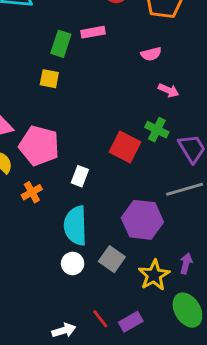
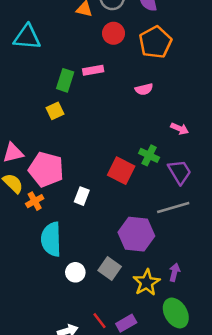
yellow square: (49, 79) -> (55, 111), turned -36
pink arrow: (169, 90) -> (180, 129), moved
orange cross: (32, 192) -> (35, 201), moved
cyan semicircle: (75, 226) -> (51, 239), moved

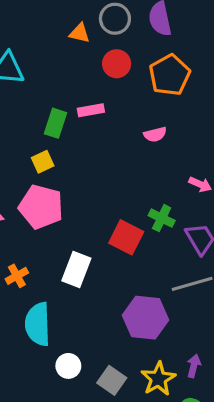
pink pentagon: (46, 169) -> (41, 207), moved
white rectangle: (82, 196) -> (76, 269), size x1.5
gray square: (110, 269) -> (112, 380), moved

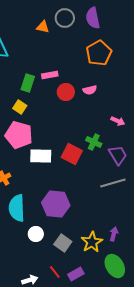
red circle: (117, 64) -> (66, 92), moved
yellow square: (43, 162) -> (20, 107), turned -32
white rectangle: (76, 269) -> (41, 156), moved, turned 70
purple hexagon: (145, 318) -> (56, 204), moved

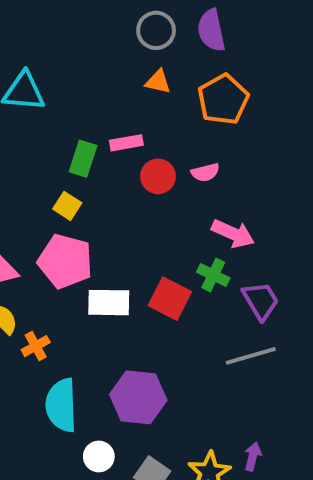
orange triangle: (43, 27) -> (158, 82), moved
pink arrow: (118, 121) -> (233, 234), moved, size x1.5

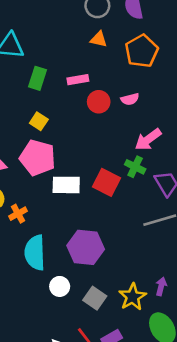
green rectangle: (83, 159) -> (38, 78), moved
pink arrow: (233, 234) -> (148, 139), turned 120

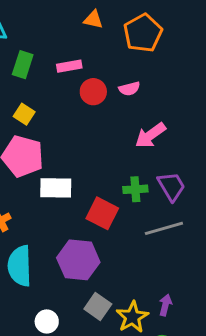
green cross: (135, 167) -> (135, 189), moved, turned -30
red square: (106, 182) -> (102, 213), moved
white circle: (60, 286) -> (47, 322), moved
gray square: (95, 298) -> (98, 306), moved

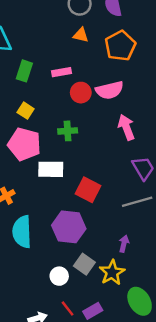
pink semicircle: (129, 89) -> (110, 90), size x1.6
pink arrow: (150, 135) -> (126, 127), turned 105
green cross: (135, 189) -> (68, 131), moved
purple arrow: (165, 305) -> (124, 244), moved
white circle: (47, 322) -> (59, 276), moved

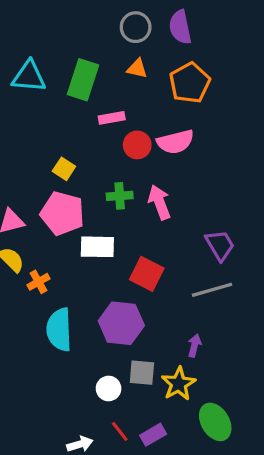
green rectangle: (24, 71) -> (83, 80), moved, size x1.4
pink arrow: (126, 127) -> (159, 202), moved
gray square: (84, 264) -> (142, 373), turned -30

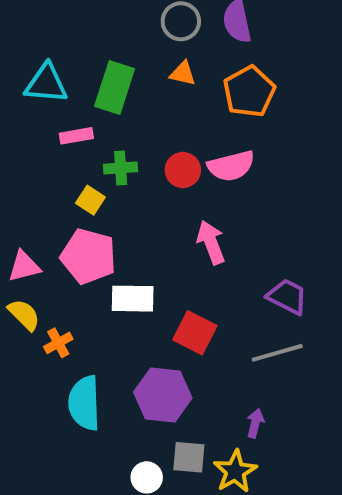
pink rectangle: (112, 118) -> (76, 136), moved
green cross: (120, 196) -> (121, 168), moved
purple trapezoid: (220, 245) -> (287, 297), turned -32

